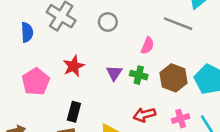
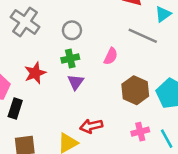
green cross: (139, 75) -> (70, 59), moved, turned -30
black rectangle: (74, 112) -> (15, 109), moved
red arrow: (144, 115) -> (91, 126), moved

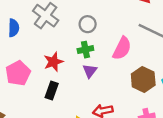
pink semicircle: (111, 56) -> (122, 48), size x1.5
black rectangle: (15, 109) -> (52, 91), moved

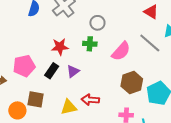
purple triangle: (90, 71) -> (73, 71), moved
pink pentagon: (18, 73) -> (24, 66), moved

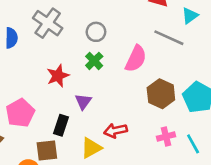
green cross: (90, 44) -> (94, 61), turned -32
black rectangle: (52, 71) -> (61, 125), moved

